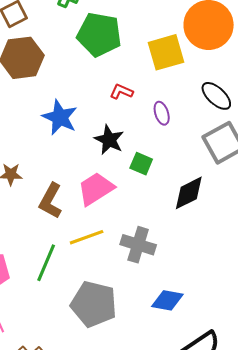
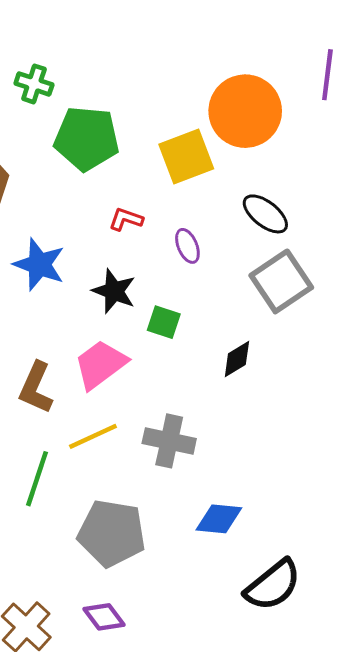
black diamond: (189, 193) -> (237, 359), size x0.7

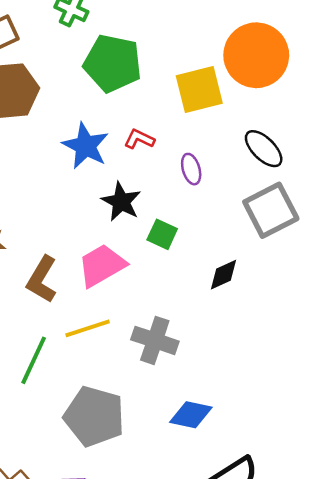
blue star: (39, 264) -> (86, 146), moved

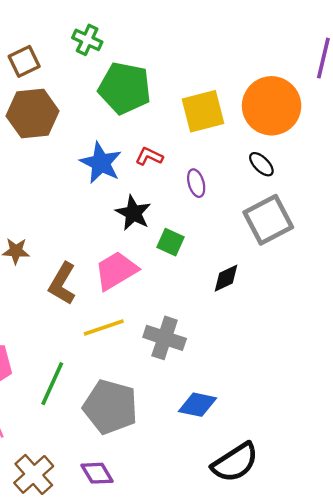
orange circle: (256, 55) -> (272, 106), moved
black ellipse: (264, 149) -> (261, 164), size x0.7
green line: (34, 360) -> (52, 384), moved

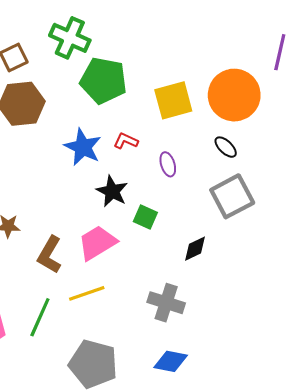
green cross: (87, 40) -> (70, 38), size x1.5
gray cross: (165, 338) -> (166, 303), moved
green line: (52, 384) -> (40, 317), moved

